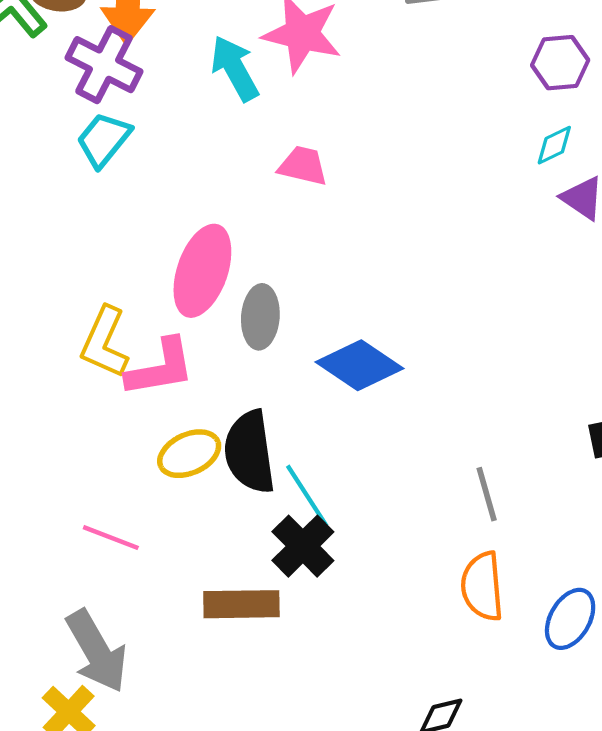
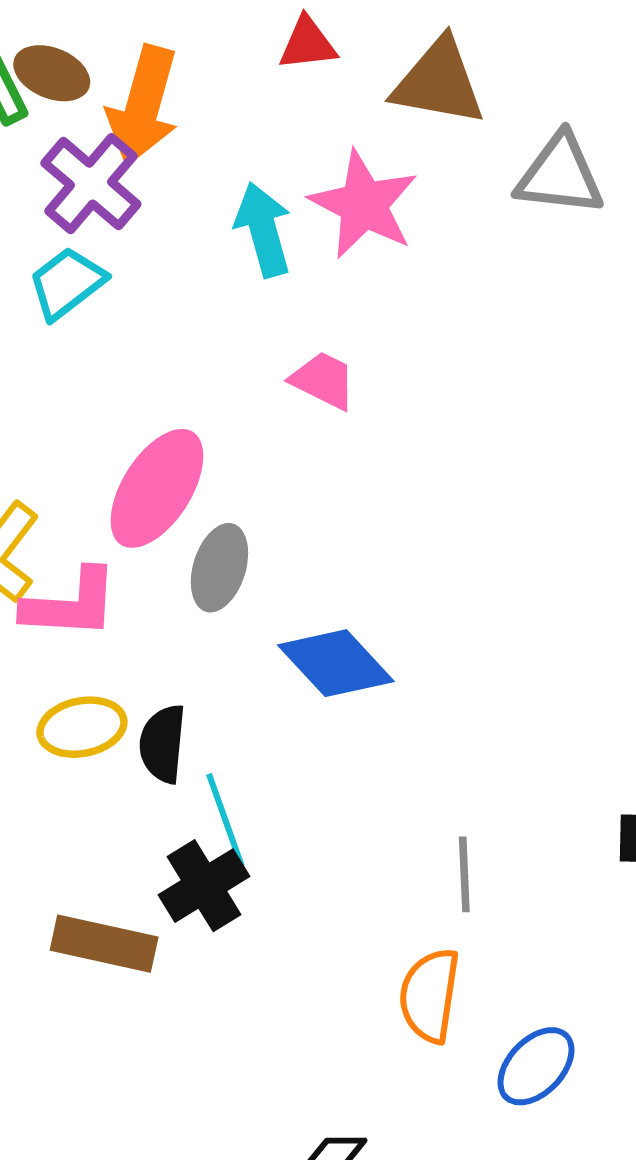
black semicircle: (250, 452) -> (163, 744), size x0.7

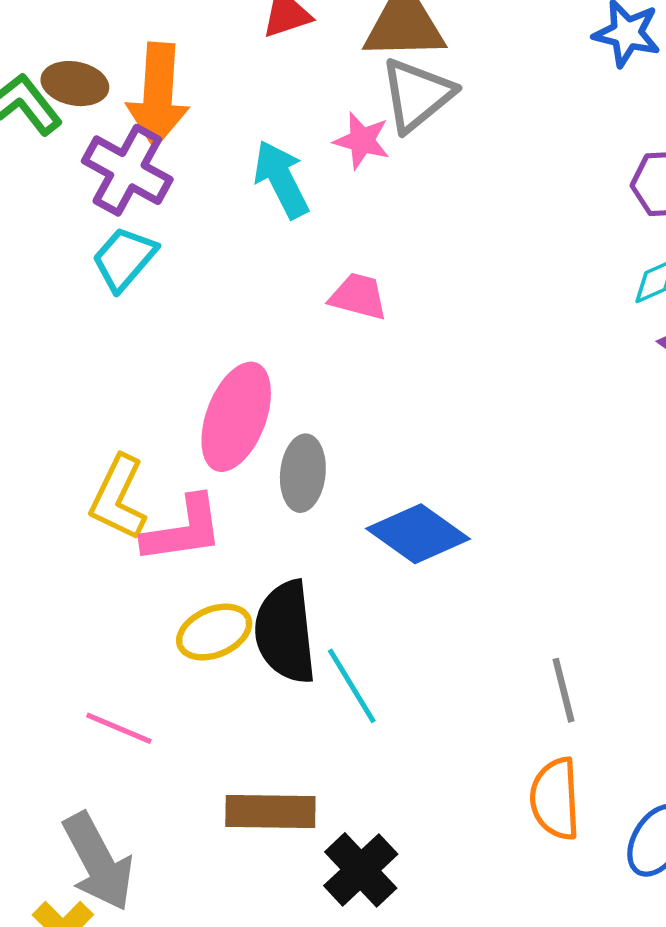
gray triangle: (560, 175) -> (417, 95), moved, turned -34
pink star: (364, 205) -> (362, 141), size x0.6
black semicircle: (163, 744) -> (285, 632), size x1.5
black cross: (204, 886) -> (361, 870), moved

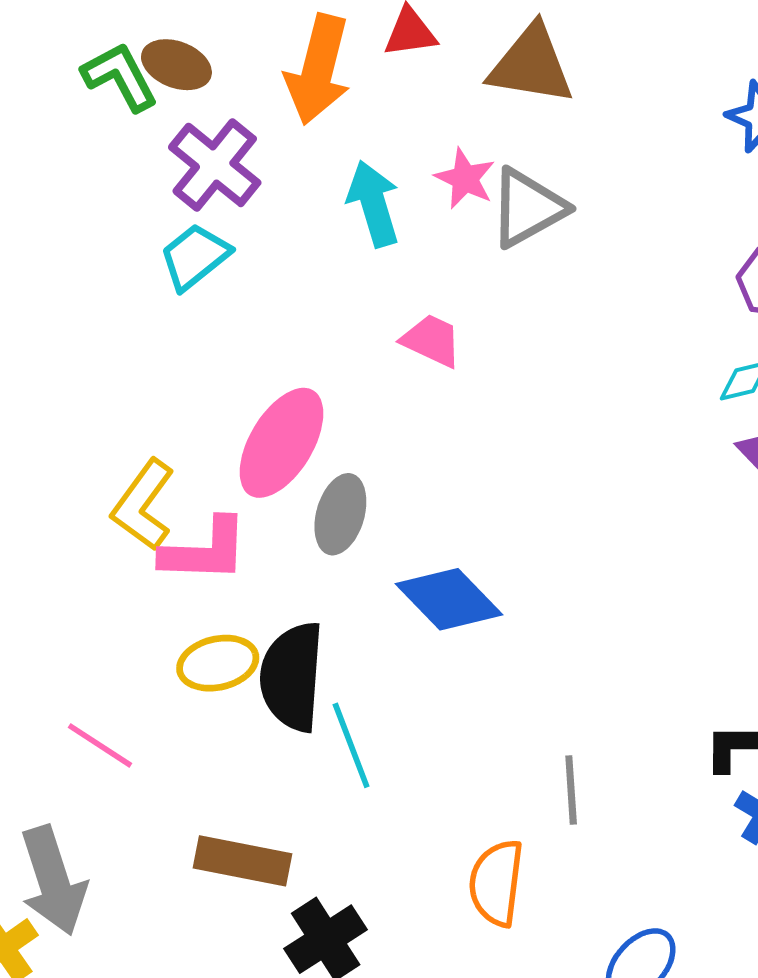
orange arrow: (158, 95) -> (318, 70), moved
gray triangle: (417, 95) -> (528, 208), moved
orange semicircle: (555, 799) -> (496, 883), moved

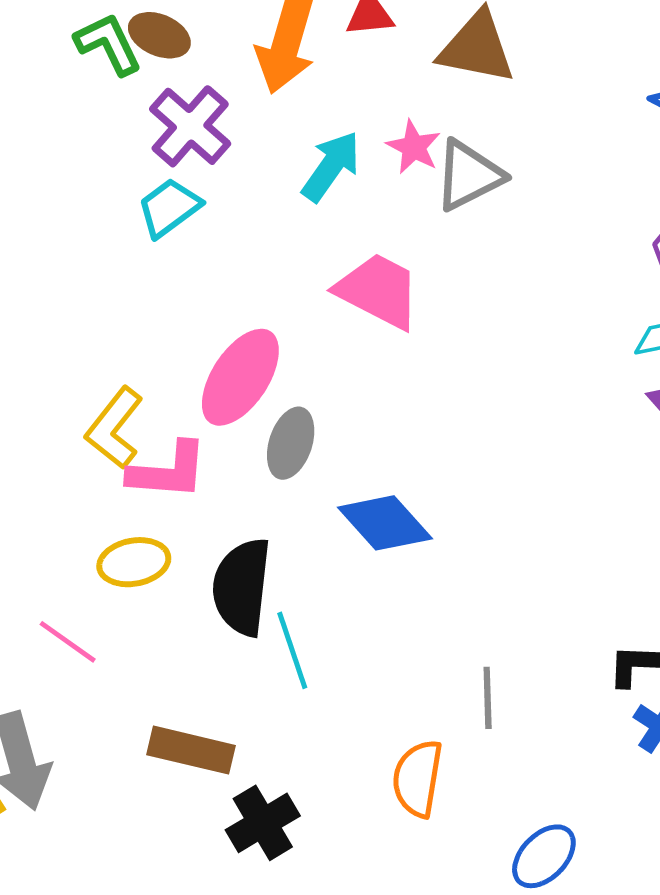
cyan arrow: (374, 204) -> (331, 166), turned 50
pink trapezoid: (432, 340) -> (378, 291), size x1.6
yellow ellipse: (218, 663) -> (134, 562), moved

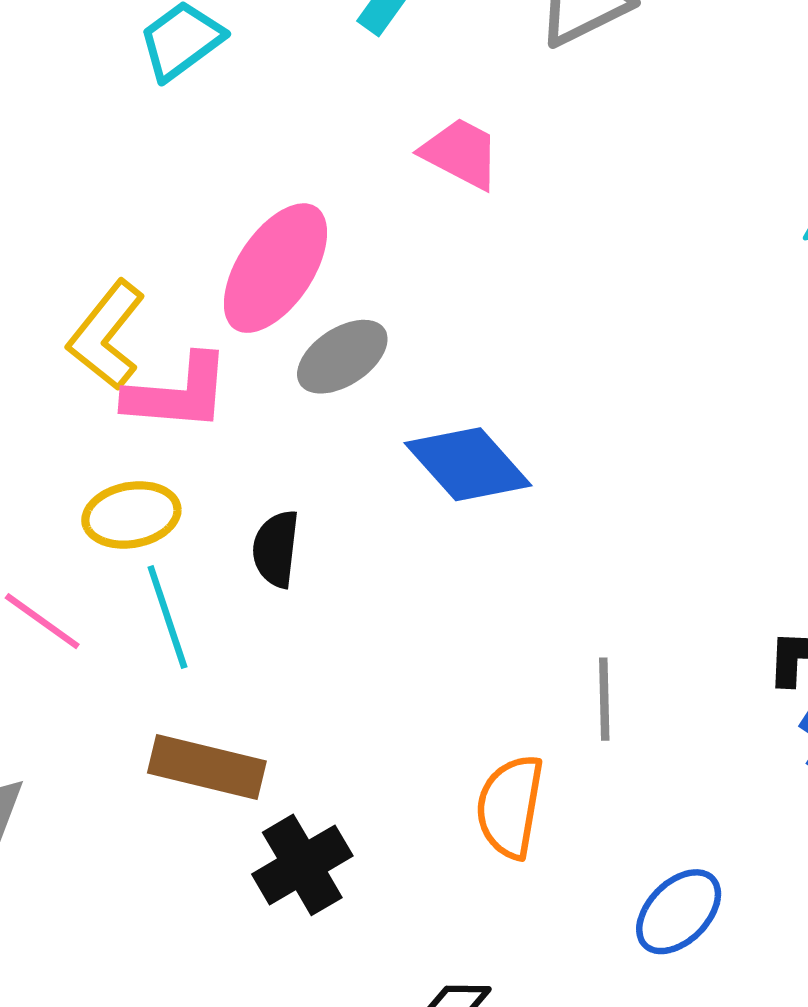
pink trapezoid: (378, 291) -> (461, 153), size x0.7
gray ellipse: (291, 443) -> (342, 357), turned 38
black semicircle: (242, 587) -> (276, 549), size x0.6
cyan line: (292, 650) -> (167, 617), moved

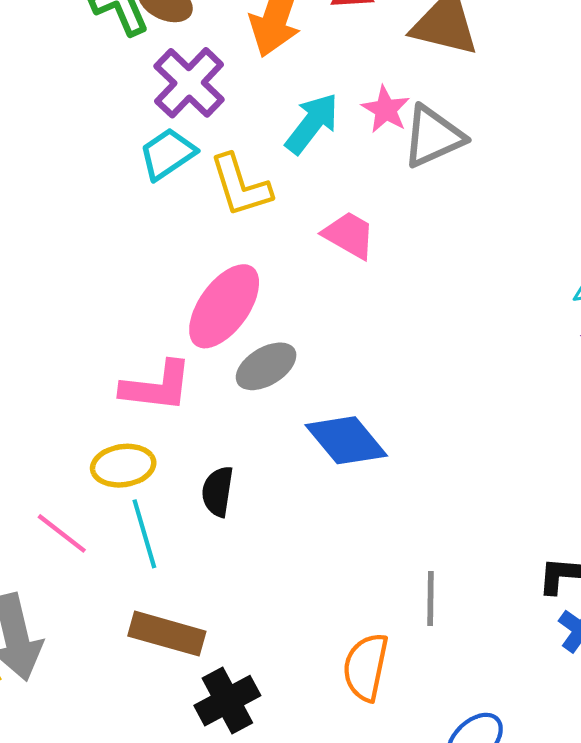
yellow L-shape: (106, 335) -> (240, 186), moved, turned -58

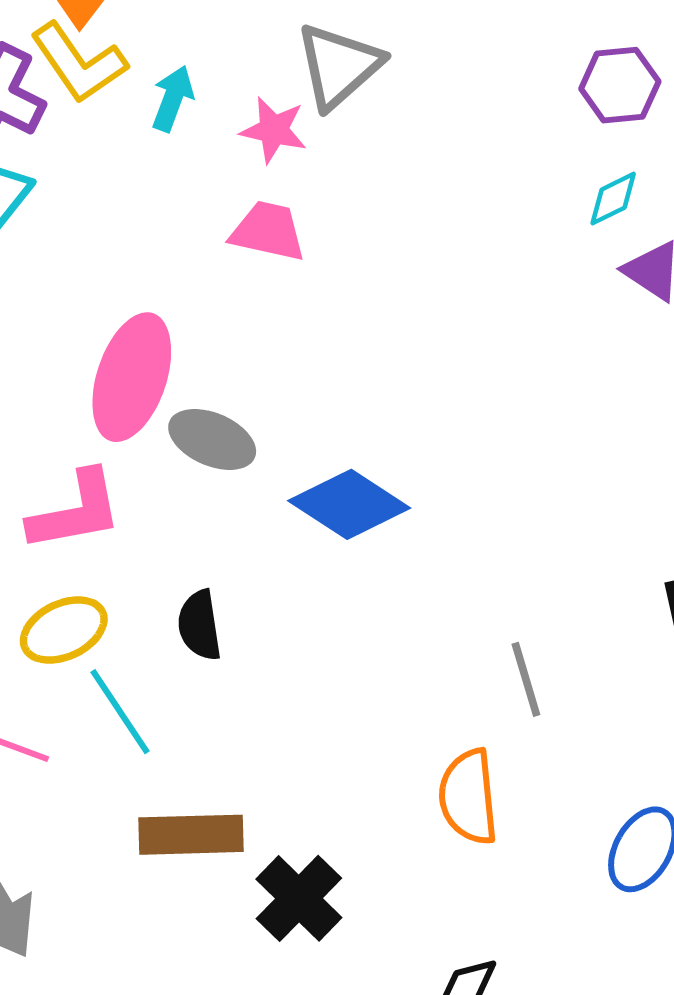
pink star: (386, 109) -> (274, 130), moved
cyan arrow: (312, 123) -> (173, 98), size x0.7
yellow L-shape: (240, 186) -> (79, 63), moved
gray ellipse: (266, 366) -> (212, 439), turned 72

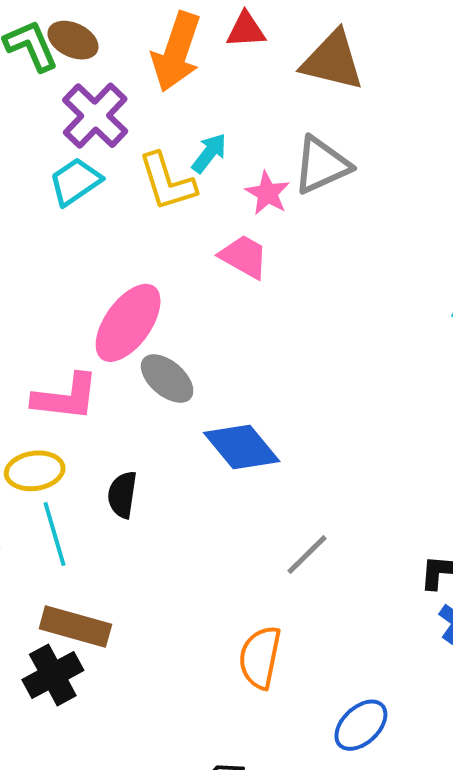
yellow L-shape: (79, 63) -> (167, 182), moved
gray line: (526, 679) -> (307, 555), moved, turned 45
black cross: (299, 898) -> (53, 675), moved

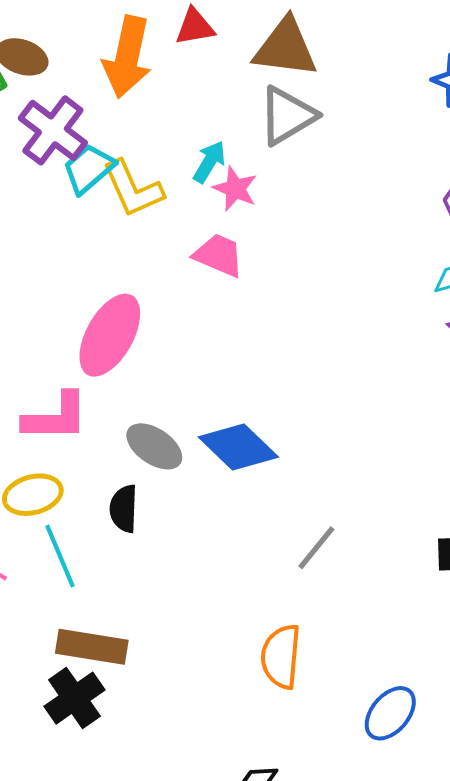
cyan arrow: (209, 153) -> (209, 162), moved
gray triangle: (322, 165) -> (287, 116), moved
cyan trapezoid: (75, 182) -> (89, 169), moved
gray ellipse: (167, 379) -> (154, 446), moved

